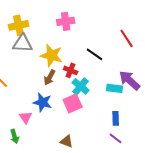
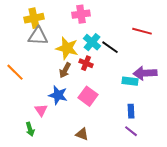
red line: (127, 38) -> (142, 31), turned -42
purple arrow: (130, 80) -> (145, 73), turned -45
cyan cross: (81, 86) -> (92, 42), moved
pink square: (73, 103) -> (88, 96), turned -30

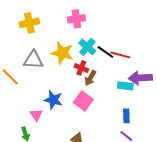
red line: (142, 31) -> (120, 55), moved
gray triangle: (38, 36) -> (33, 60), moved
brown arrow: (65, 70) -> (90, 78), moved

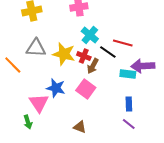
black line: (105, 52) -> (108, 52), moved
yellow star: (62, 53) -> (64, 54), moved
pink triangle: (36, 115) -> (39, 103), size x1.5

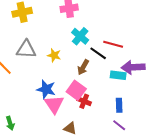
yellow star: (64, 54) -> (54, 55), size x0.6
red cross: (84, 56) -> (84, 101), moved
pink triangle: (39, 103) -> (54, 104), moved
green arrow: (28, 122) -> (10, 123), moved

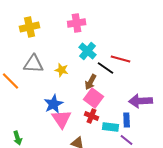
purple arrow: (133, 67) -> (141, 101), moved
cyan rectangle: (118, 75) -> (111, 127), moved
blue star: (46, 89) -> (54, 104), turned 30
pink square: (76, 90) -> (94, 98), moved

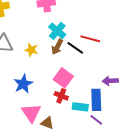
brown arrow: (91, 82) -> (57, 47), moved
purple arrow: (141, 101) -> (110, 81), size x0.7
pink triangle: (62, 119) -> (31, 113), moved
blue rectangle: (127, 120) -> (96, 100), size x1.5

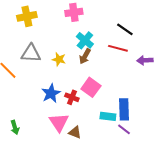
black line: (75, 48) -> (125, 29), moved
purple arrow: (110, 81) -> (145, 60), moved
red cross: (61, 96) -> (72, 97), moved

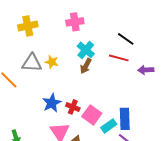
yellow star: (59, 59) -> (52, 62), moved
pink square: (91, 87) -> (92, 115), moved
cyan rectangle: (108, 116) -> (109, 126), turned -42

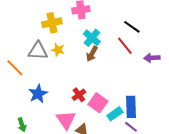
yellow cross: (28, 26) -> (52, 23), moved
red line: (119, 58) -> (125, 46), turned 36
blue star: (52, 103) -> (38, 94), moved
red cross: (73, 107) -> (79, 95), turned 32

